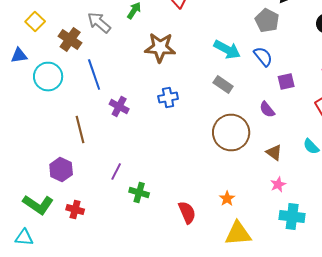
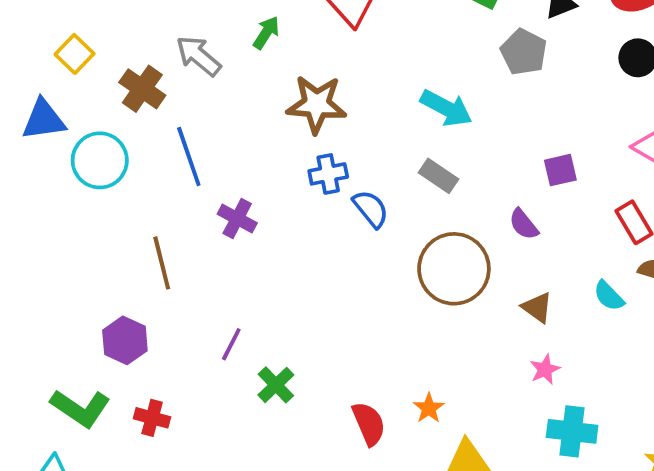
blue triangle: (19, 56) -> (44, 120), size x1.4
blue semicircle: (263, 56) -> (371, 209), moved
blue cross: (168, 98) -> (328, 174), moved
green cross: (139, 192) -> (276, 385), turned 30
orange star: (227, 198) -> (429, 408), moved

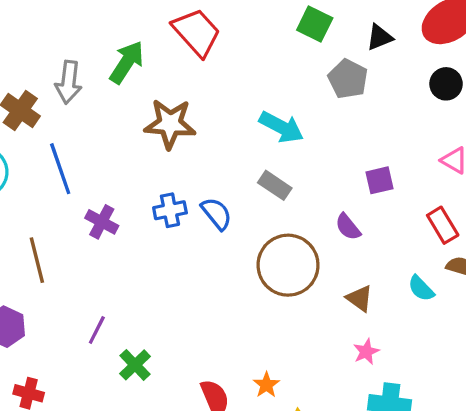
green arrow: (266, 33) -> (127, 62), size x1.5
gray arrow: (198, 56) -> (69, 82), turned -123
blue cross: (328, 174) -> (170, 210), moved

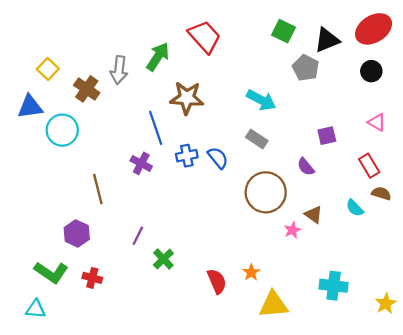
black triangle: (379, 37) -> (327, 40), size x1.4
blue line: (60, 169) -> (156, 128), moved
pink star: (366, 352) -> (292, 230), moved

